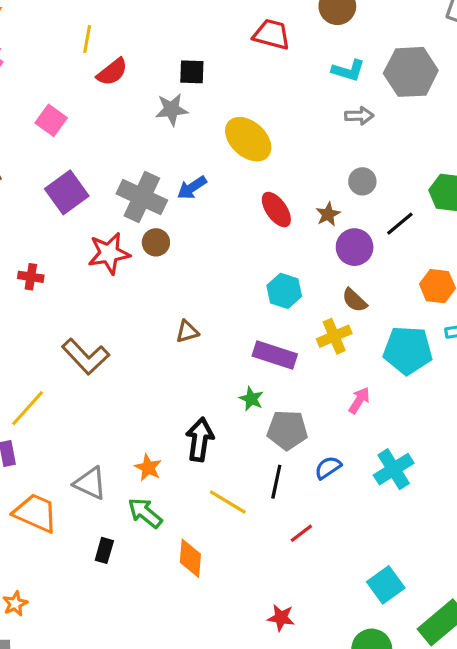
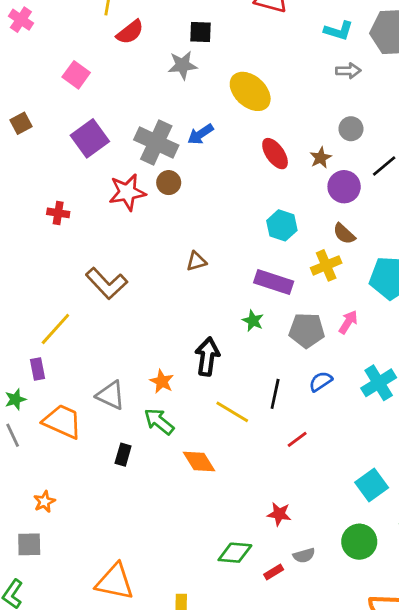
gray pentagon: (287, 430) -> (307, 330), moved
orange diamond: (190, 558) -> (199, 462), turned -36

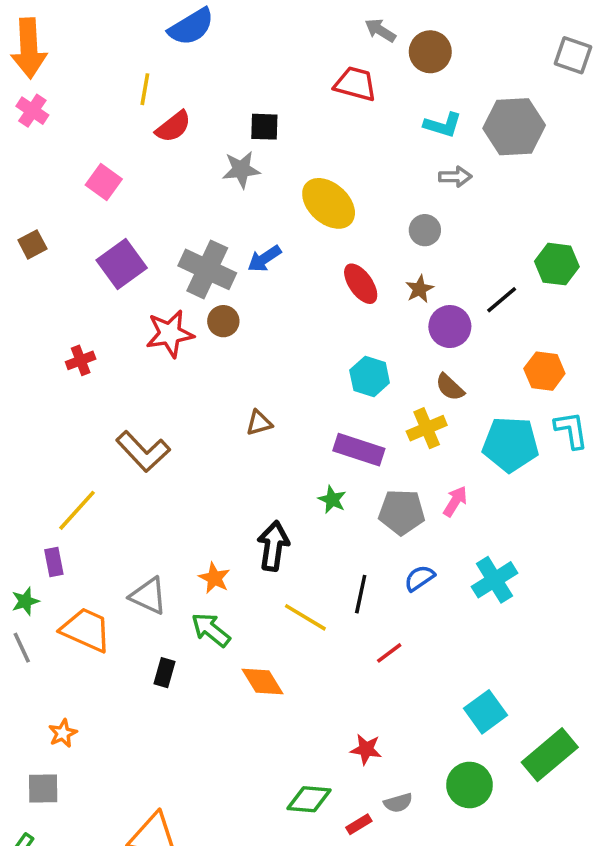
gray circle: (351, 129) -> (425, 230), moved
red cross: (58, 213) -> (81, 360), turned -30

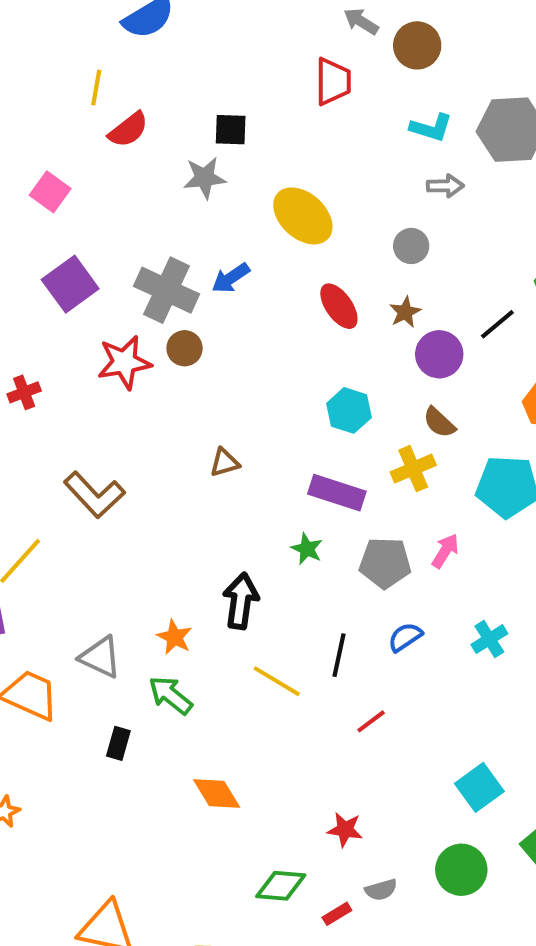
red trapezoid: (355, 84) -> (333, 82), turned 75
cyan cross: (494, 580) -> (489, 639), size x0.7
orange diamond: (263, 682) -> (217, 794), moved

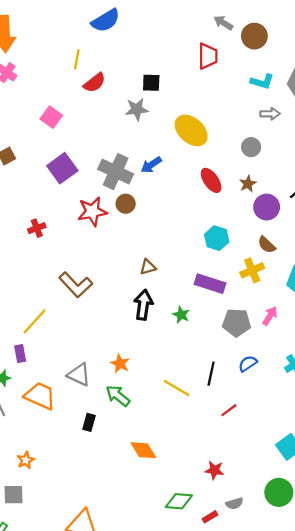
green star: (307, 549) -> (181, 315), moved
black arrow: (241, 601) -> (143, 305), moved

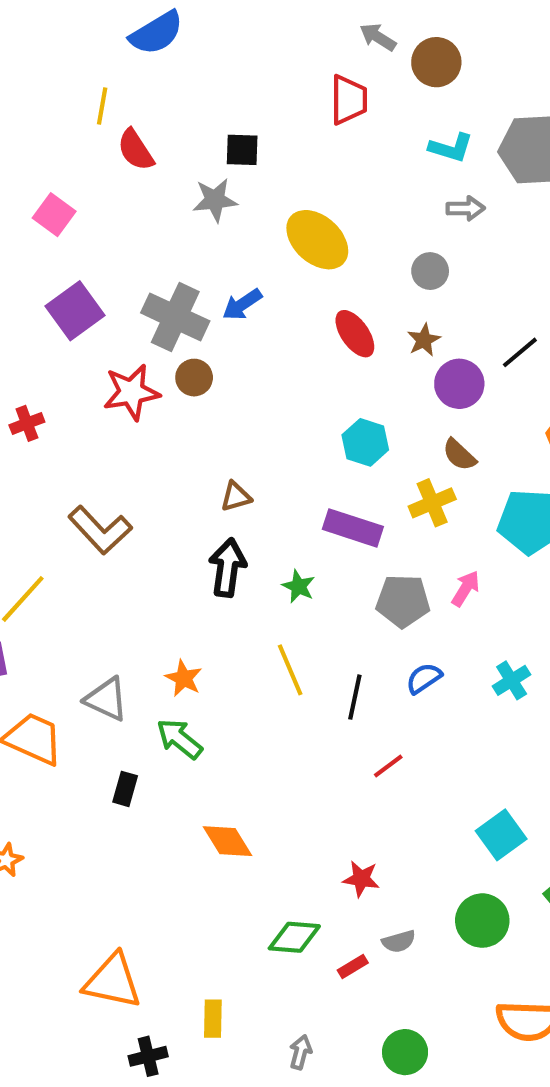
red semicircle: (95, 83) -> (136, 150), turned 95
yellow line: (177, 388) -> (290, 670), moved, turned 36

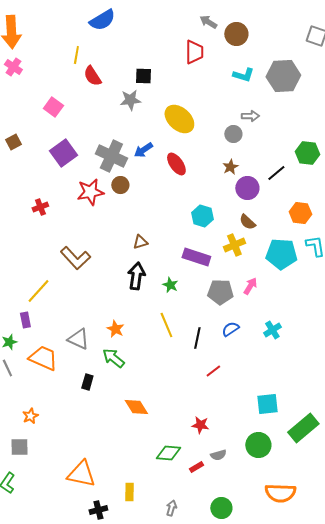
gray arrow: (466, 208) -> (250, 116), moved
red ellipse: (355, 334) -> (176, 164), moved
cyan square: (501, 835) -> (267, 404), turned 30

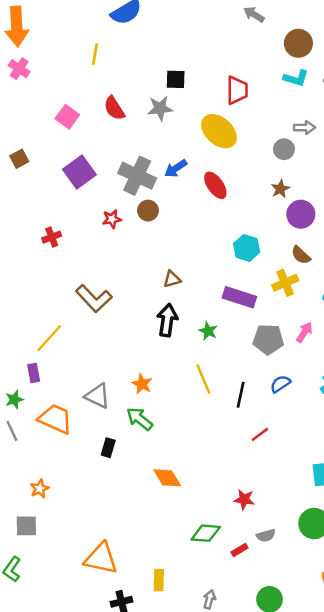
brown circle: (236, 34) -> (298, 43), moved
red trapezoid: (194, 52) -> (237, 90), moved
red semicircle: (92, 76) -> (114, 108), moved
red star: (90, 192) -> (112, 219), size x0.6

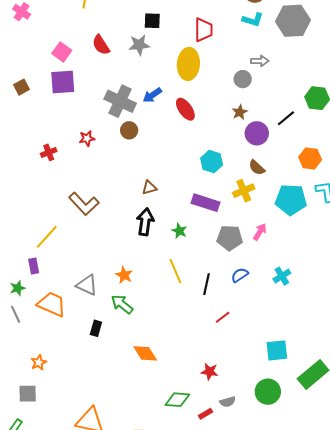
yellow ellipse: (219, 131) -> (188, 64), turned 52
purple square: (79, 172) -> (63, 82), moved, turned 32
red star: (112, 219) -> (87, 138), moved

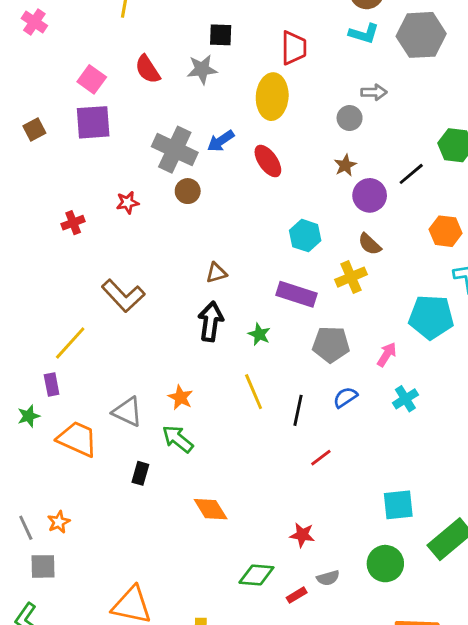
cyan pentagon: (291, 200) -> (431, 317), moved
pink arrow: (260, 232) -> (387, 354), moved
gray line: (16, 314) -> (26, 528), moved

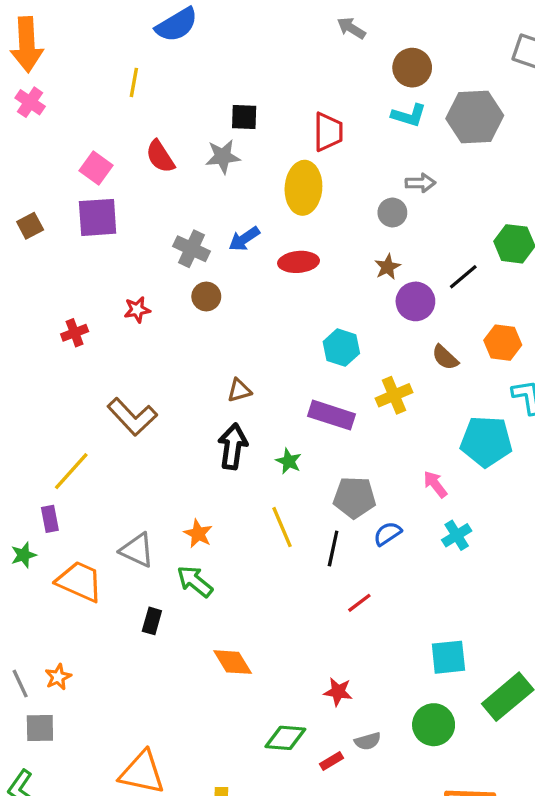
gray cross: (175, 150) -> (191, 249), size x0.7
red ellipse: (268, 161) -> (299, 262), turned -60
brown semicircle: (370, 244) -> (445, 357), moved
gray pentagon: (331, 344) -> (355, 497), moved
pink arrow: (387, 354) -> (435, 484), turned -70

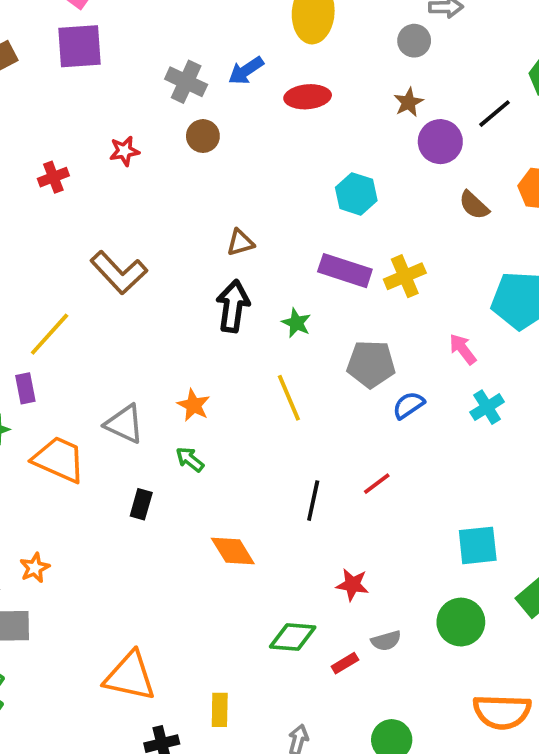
yellow cross: (394, 395) -> (405, 276), moved
black line: (333, 548) -> (313, 501), moved
green arrow: (195, 581) -> (190, 459), size x0.7

